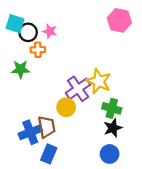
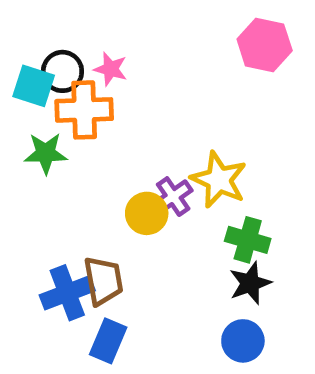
cyan square: (15, 24) -> (34, 86), moved
orange cross: (38, 50) -> (84, 110), size x1.6
purple cross: (78, 89) -> (173, 197), size x0.7
yellow circle: (66, 107) -> (147, 213), moved

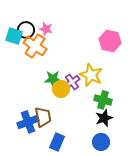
pink hexagon: (265, 45) -> (110, 41), moved
orange cross: (84, 110) -> (35, 46), turned 35
green star: (46, 153) -> (53, 79), moved
blue rectangle: (108, 341) -> (57, 142), moved

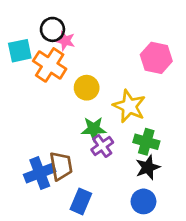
black circle: (26, 30) -> (52, 29), moved
cyan square: (14, 36) -> (20, 51), turned -30
green star: (53, 79) -> (94, 129), moved
purple cross: (72, 82) -> (102, 146), moved
yellow circle: (61, 89) -> (87, 88), moved

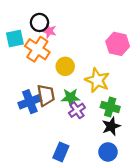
brown trapezoid: (61, 166) -> (46, 95), moved
blue cross: (40, 173) -> (30, 102), moved

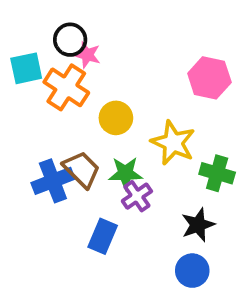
brown trapezoid: (46, 95) -> (82, 169), turned -35
green cross: (110, 107) -> (217, 173), moved
blue rectangle: (61, 152) -> (103, 236), moved

